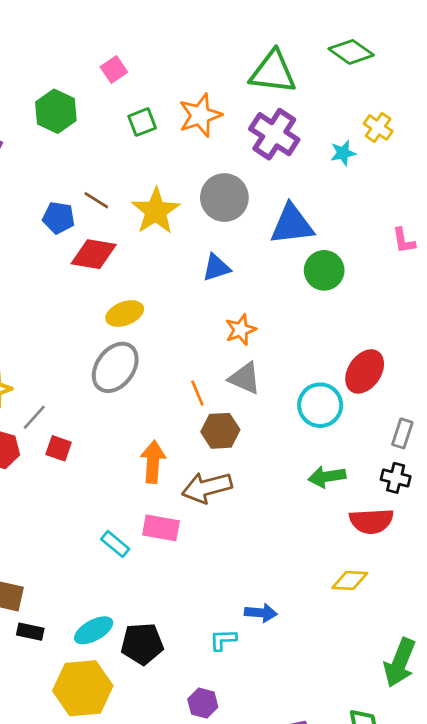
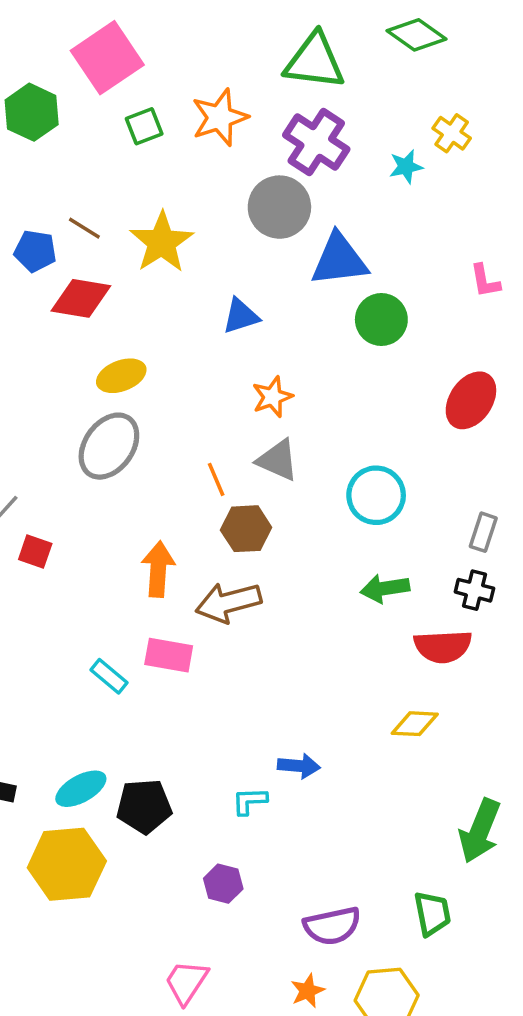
pink square: (114, 69) -> (107, 58), size x2.0
gray circle: (224, 198) -> (279, 207), moved
red ellipse: (365, 371) -> (471, 400), moved

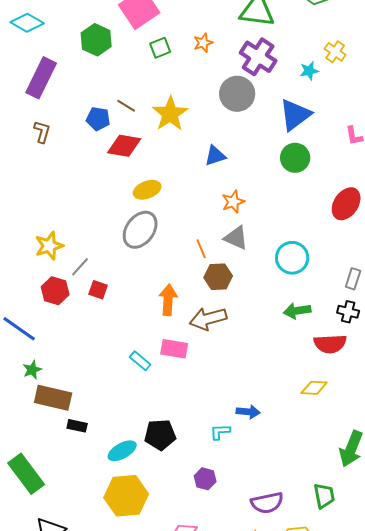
orange star: (220, 117) -> (203, 43), size x0.6
blue triangle: (339, 260) -> (295, 115), moved, turned -30
cyan ellipse: (81, 789) -> (122, 451), moved
yellow hexagon: (67, 864) -> (126, 496), moved

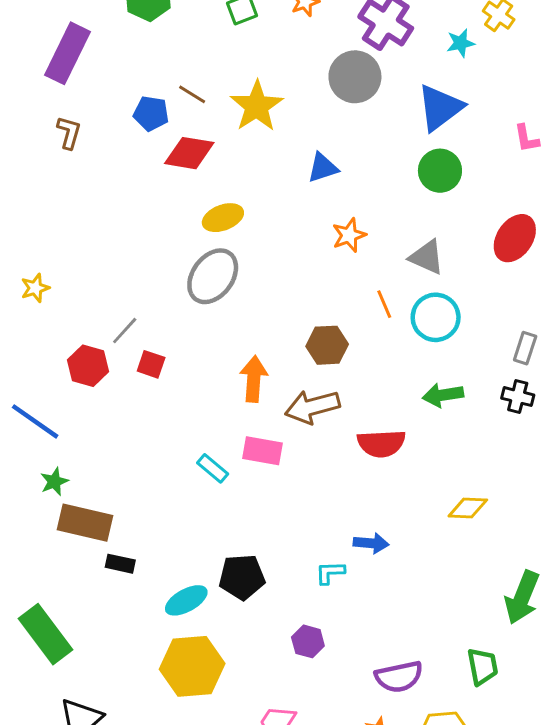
gray triangle: (236, 238) -> (427, 257), moved
yellow star: (49, 246) -> (35, 288), moved, size x0.7
orange line: (201, 249) -> (384, 304), moved
red semicircle: (330, 344) -> (381, 443), moved

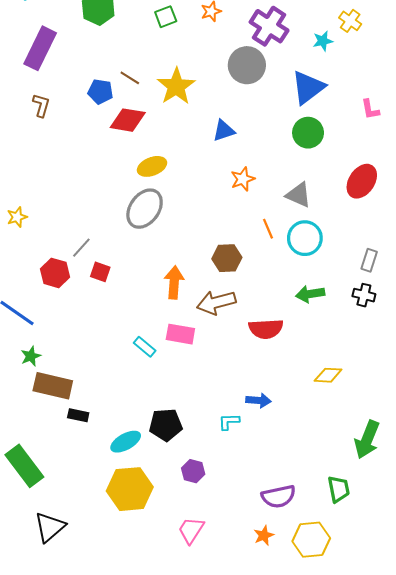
purple hexagon: (308, 641) -> (193, 471), moved

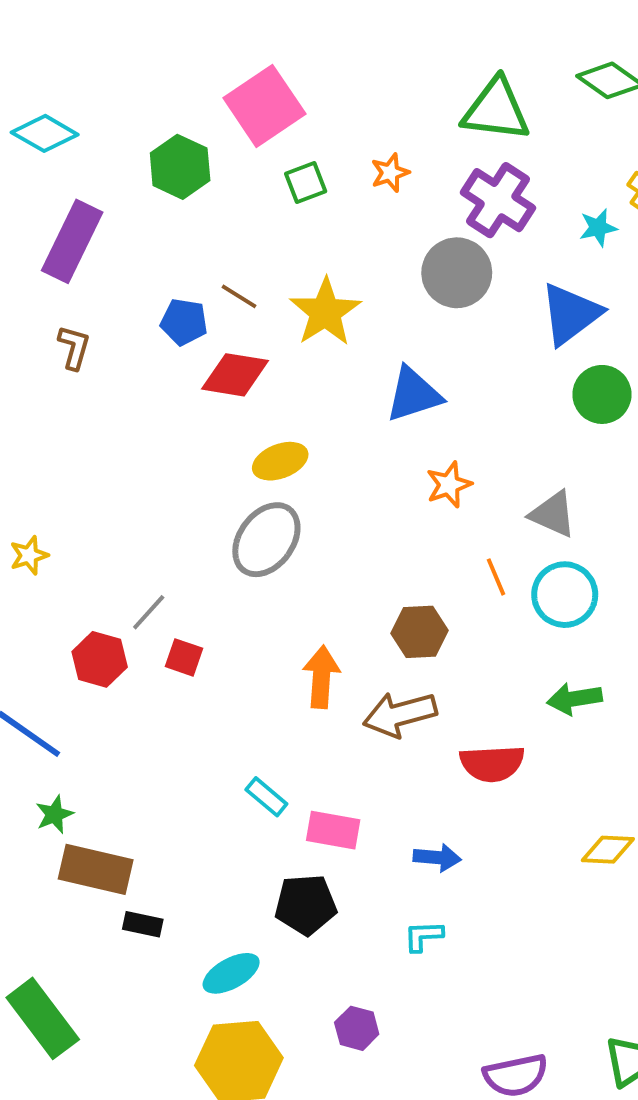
blue triangle: (224, 131) -> (414, 394), size x1.4
green circle: (308, 133) -> (602, 394), moved
pink rectangle: (180, 334) -> (333, 830), moved
blue arrow: (258, 401) -> (437, 858), moved
black pentagon: (166, 425) -> (306, 905), moved

